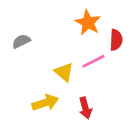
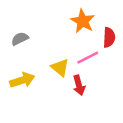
yellow arrow: (45, 103) -> (22, 80), moved
red arrow: (85, 108) -> (79, 85), moved

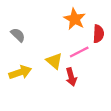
gray semicircle: (20, 39) -> (18, 35), turned 70

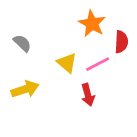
yellow triangle: (54, 61) -> (67, 63), moved

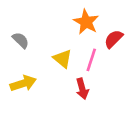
red semicircle: (121, 42) -> (114, 39), turned -138
pink line: (98, 64) -> (91, 60), turned -45

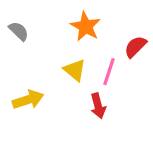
orange star: (86, 22) -> (86, 26), moved
gray semicircle: (21, 40) -> (19, 31), moved

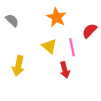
pink line: (109, 72) -> (72, 47), turned -30
yellow arrow: (28, 100) -> (18, 66), turned 120

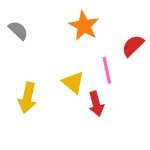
yellow triangle: (49, 46) -> (73, 82), moved

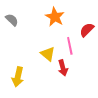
yellow arrow: (27, 98) -> (18, 77), moved

